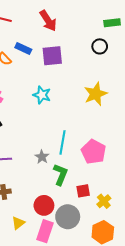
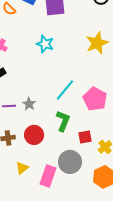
cyan line: (63, 142) -> (65, 90), turned 30
gray star: (42, 157) -> (29, 104), moved
red circle: (44, 205) -> (34, 135), moved

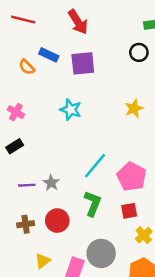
yellow star: (97, 43) -> (134, 108), size x0.7
red square: (85, 137) -> (129, 211), moved

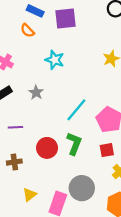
orange semicircle: (27, 67) -> (27, 30), moved
gray star: (51, 183) -> (36, 92), moved
red circle: (57, 221) -> (47, 148), moved

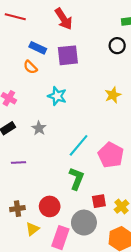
red circle: (47, 148) -> (50, 206), moved
red square: (107, 150) -> (99, 201), moved
brown cross: (14, 162) -> (17, 209), moved

